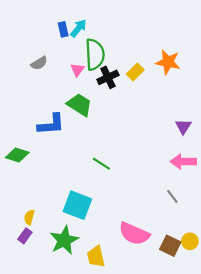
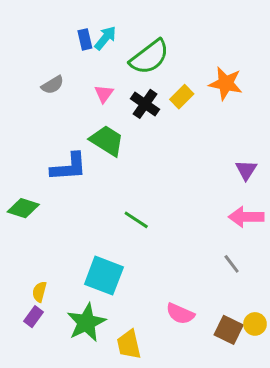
green semicircle: (95, 54) -> (149, 57), moved, turned 56
black cross: (108, 77) -> (145, 104), turned -30
pink semicircle: (134, 234) -> (180, 314), size x0.7

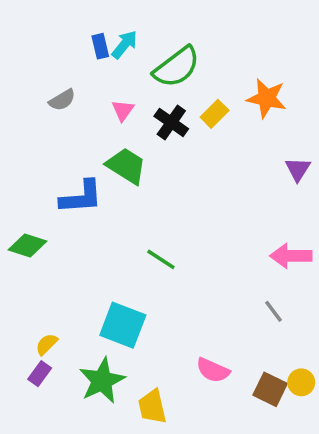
purple triangle: (246, 170) -> (298, 169), moved
yellow semicircle: (39, 292) -> (47, 344), turned 30

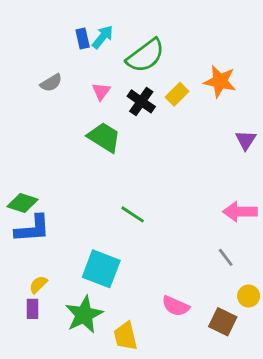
blue L-shape: (81, 197) -> (33, 229), moved
purple rectangle: (40, 374) -> (33, 309), turned -36
yellow circle: (301, 382) -> (249, 296), moved

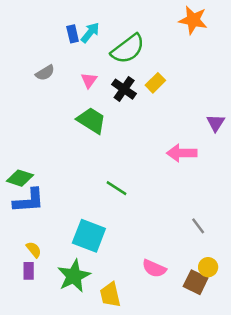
orange star: (220, 81) -> (193, 20), moved
pink arrow: (240, 212) -> (182, 153), moved
yellow semicircle: (38, 285) -> (34, 250), turned 96
yellow circle: (249, 296) -> (208, 267), moved

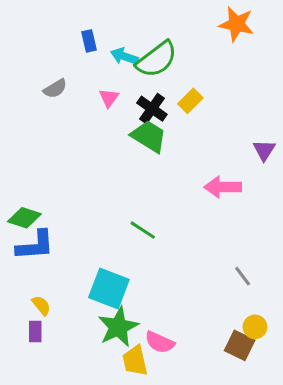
cyan arrow: (90, 33) -> (124, 56), moved, turned -110
green trapezoid: (91, 120) -> (149, 136), moved
pink semicircle: (154, 268) -> (160, 342), moved
green star: (74, 276) -> (118, 327), moved

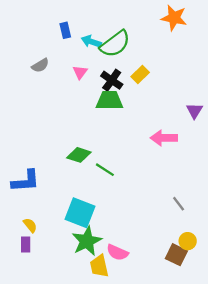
green trapezoid: (149, 136) -> (109, 101), turned -32
green diamond: (24, 218) -> (79, 155), moved

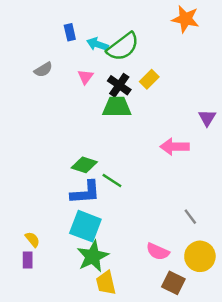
blue L-shape: (26, 181) -> (85, 192), moved
yellow circle: (188, 241) -> (200, 256), size x1.6
pink semicircle: (117, 252) -> (158, 252), moved
brown square: (176, 255) -> (173, 283), moved

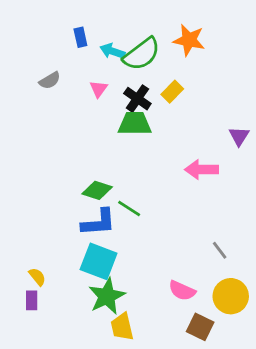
orange star: (185, 19) -> (189, 40), moved

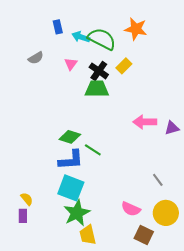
green semicircle: (142, 54) -> (102, 39), turned -116
purple triangle: (239, 136) -> (172, 128), moved, turned 42

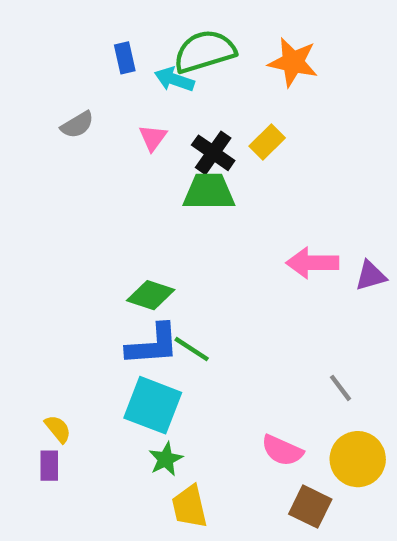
green semicircle: (102, 39) -> (205, 51), moved, turned -44
green line: (93, 150) -> (192, 349), moved
green star: (77, 213) -> (166, 459), size x0.6

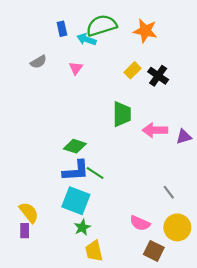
black cross: (213, 153) -> (158, 76), moved
green trapezoid: (209, 192) -> (122, 114), moved, turned 90
yellow semicircle: (58, 429) -> (29, 212), size x1.5

